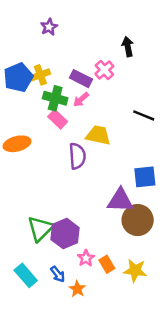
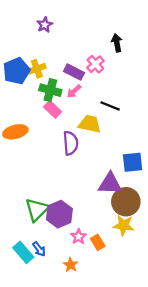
black line: (144, 115) -> (110, 106), moved
yellow star: (135, 270) -> (124, 225), moved
blue arrow: (58, 274) -> (39, 249), moved

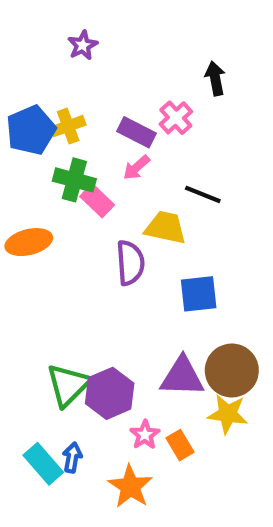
green cross: (50, 90) -> (74, 180), moved
blue square: (133, 162) -> (199, 294), moved
purple triangle: (110, 184) -> (182, 377), moved
blue arrow: (39, 249) -> (72, 457), turned -133
orange star: (71, 265) -> (130, 486), size x1.5

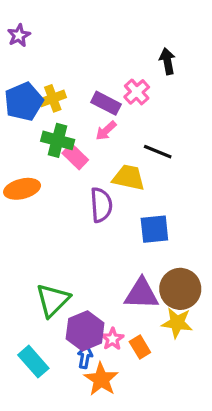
purple star: (83, 45) -> (19, 35), moved
purple hexagon: (110, 393) -> (85, 331), moved
blue arrow: (72, 457) -> (85, 357), moved

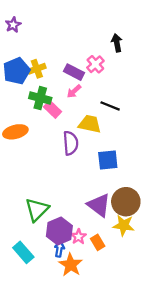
purple triangle: (142, 294) -> (99, 205), turned 35

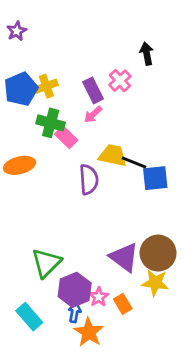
purple rectangle: (74, 72) -> (93, 90), turned 36
black line: (110, 106) -> (134, 163), moved
blue square: (108, 160) -> (155, 178), moved

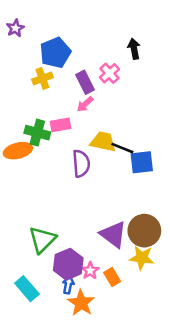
blue pentagon: (21, 89) -> (55, 53), moved
green cross: (51, 123) -> (37, 133), moved
pink rectangle: (66, 137) -> (60, 125), turned -54

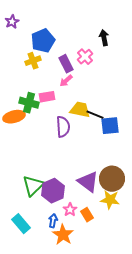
purple hexagon: (68, 264) -> (53, 191), moved

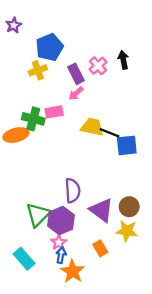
black arrow: (104, 38) -> (123, 60), moved
purple semicircle: (63, 127) -> (73, 191), moved
brown circle: (112, 179) -> (129, 207), size x0.7
pink star: (70, 210) -> (59, 242), moved

